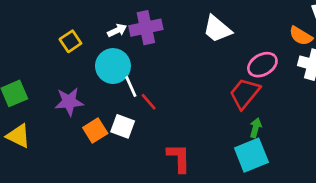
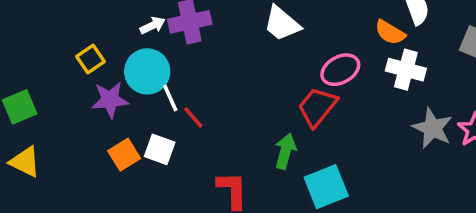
yellow square: (70, 41) -> (91, 59), moved
purple star: (69, 102) -> (110, 100), moved
green arrow: (256, 128) -> (285, 151), moved, size x1.4

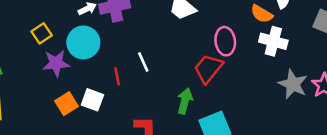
pink ellipse: (340, 70) -> (225, 41), turned -68
white line: (170, 98) -> (143, 62), moved
red line: (193, 117) -> (117, 76), turned 30

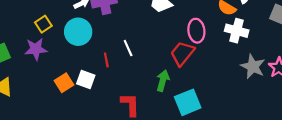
purple star: (56, 63) -> (36, 49), moved

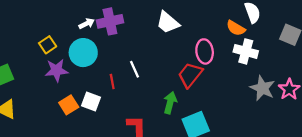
purple star: (36, 49) -> (56, 70), moved

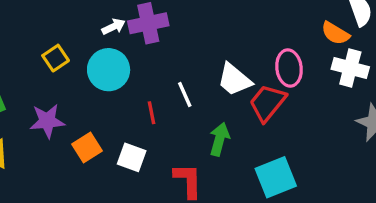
white trapezoid: (168, 22) -> (234, 80), moved
purple star: (56, 70) -> (47, 121), moved
white square: (91, 102) -> (132, 157), moved
green arrow: (170, 103) -> (219, 139), moved

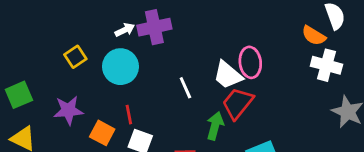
pink ellipse: (289, 68) -> (250, 62), moved
red trapezoid: (267, 103) -> (238, 103), moved
red line: (152, 113) -> (129, 115), moved
orange square: (87, 147) -> (102, 133), turned -30

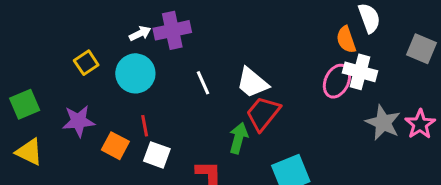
orange semicircle: (314, 36) -> (346, 40), turned 40
pink ellipse: (250, 62) -> (337, 81), moved, turned 32
white line: (185, 88) -> (203, 83), moved

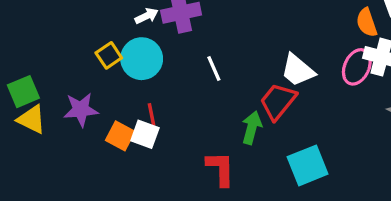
yellow square: (86, 63) -> (109, 55), moved
white trapezoid: (252, 83) -> (298, 70), moved
yellow triangle: (29, 152) -> (32, 119), moved
white square: (157, 155) -> (145, 134), moved

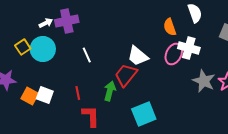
orange semicircle: (367, 23) -> (170, 27), moved
red line: (151, 115) -> (78, 93), moved

